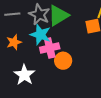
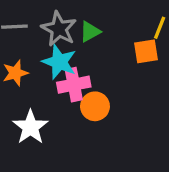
green triangle: (58, 15) -> (90, 32), size x0.6

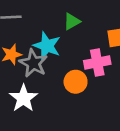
gray star: (59, 29) -> (33, 63), moved
pink cross: (74, 85) -> (97, 62), moved

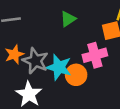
cyan star: (47, 46) -> (59, 67), moved

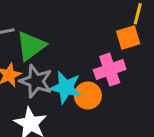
green triangle: (68, 19) -> (31, 46), moved, size x1.5

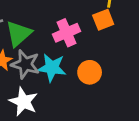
pink cross: (110, 70) -> (67, 33), moved
orange circle: (88, 96) -> (90, 72), moved

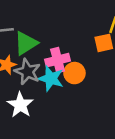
pink cross: (67, 33) -> (58, 60), moved
orange circle: (90, 72) -> (74, 73), moved

